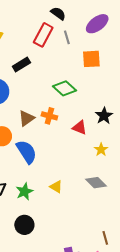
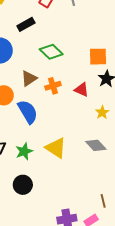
orange square: (91, 59) -> (98, 57), moved
green diamond: (64, 88) -> (51, 52), moved
orange cross: (49, 116) -> (53, 86), moved, turned -35
yellow triangle: (56, 187) -> (56, 148), size x1.6

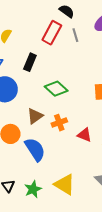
black rectangle: (26, 24) -> (30, 62), turned -36
red triangle: (82, 90) -> (84, 135), moved

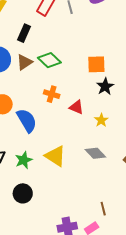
brown triangle: (35, 116) -> (25, 62), moved
orange cross: (59, 123) -> (52, 94), turned 35

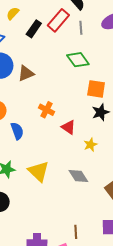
black rectangle: (24, 33) -> (34, 29), moved
green diamond: (49, 60) -> (78, 60), moved
blue semicircle: (27, 120) -> (17, 131), size x0.7

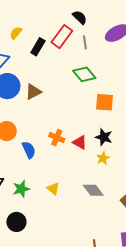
orange cross: (47, 110) -> (57, 138), moved
black star: (101, 112) -> (104, 137), moved, turned -30
yellow triangle: (39, 171) -> (53, 189), size x0.6

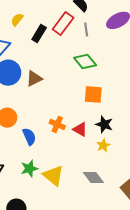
orange square: (104, 102) -> (93, 94), moved
green star: (21, 189) -> (29, 169), moved
yellow triangle: (53, 189) -> (53, 176), size x1.6

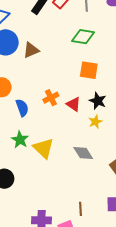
green diamond: (85, 61) -> (83, 37), turned -45
orange cross: (57, 124) -> (51, 98), turned 35
green star: (29, 169) -> (20, 140), turned -30

